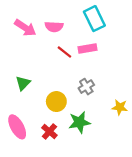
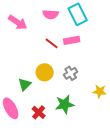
pink semicircle: (54, 27) -> (51, 14), moved
green triangle: (23, 83) -> (25, 84), moved
yellow circle: (56, 102) -> (45, 72), moved

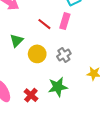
pink rectangle: (72, 40) -> (65, 21), turned -63
green triangle: (25, 84) -> (17, 41), moved

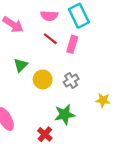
red line: (44, 24) -> (50, 39), moved
red cross: (31, 95) -> (45, 134), moved

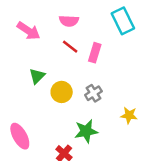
cyan rectangle: (79, 16) -> (123, 21), moved

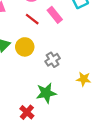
pink rectangle: (95, 53) -> (55, 15), moved, turned -56
yellow circle: (62, 92) -> (25, 47), moved

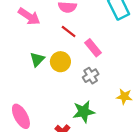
pink rectangle: (55, 15) -> (93, 48), moved

